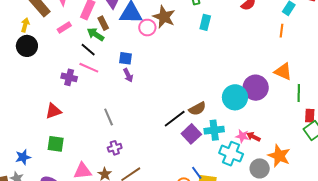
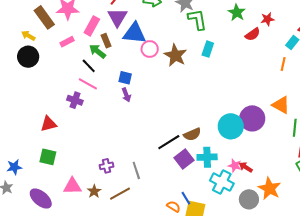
brown star: (164, 17) -> (175, 55), moved
yellow arrow: (25, 25) -> (28, 36), turned -80
purple cross: (69, 77) -> (75, 100), moved
gray line: (109, 117) -> (136, 170), moved

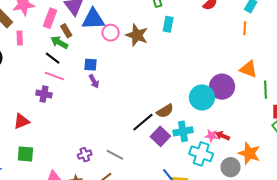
pink rectangle: (67, 42) -> (20, 38), moved, turned -56
gray line: (136, 170) -> (115, 155), turned -36

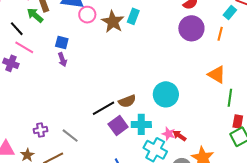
cyan rectangle: (168, 24) -> (133, 16), moved
black line: (53, 58) -> (17, 29), moved
purple circle: (222, 87) -> (191, 28), moved

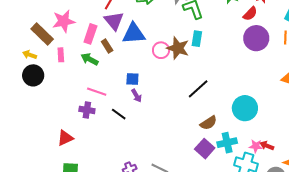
green arrow: (35, 15) -> (90, 59), moved
pink circle: (87, 15) -> (161, 50), moved
black line: (17, 29) -> (119, 114), moved
black line: (103, 108) -> (198, 89), moved

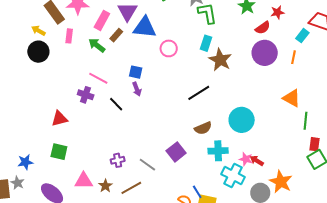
brown rectangle: (107, 46) -> (116, 35), turned 64
brown star: (178, 48) -> (220, 60), moved
purple square: (205, 149) -> (176, 152), moved

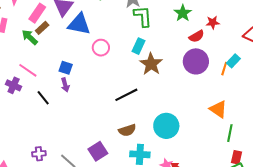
brown rectangle: (116, 35) -> (42, 28), moved
cyan rectangle: (302, 36) -> (233, 61), moved

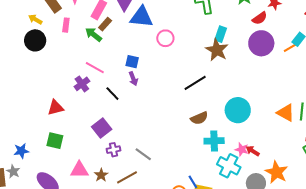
cyan rectangle: (139, 46) -> (221, 34), moved
orange line: (224, 69) -> (290, 48), turned 48
purple cross: (14, 85) -> (82, 84), turned 35
orange triangle: (218, 109) -> (286, 113), moved
purple square: (98, 151) -> (102, 128), moved

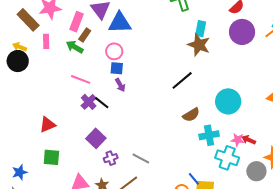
yellow arrow: (35, 19) -> (19, 47), moved
pink circle: (165, 38) -> (114, 51), moved
purple cross: (82, 84) -> (89, 102), moved

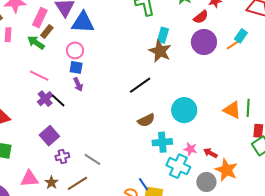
red arrow: (249, 140) -> (210, 153), moved

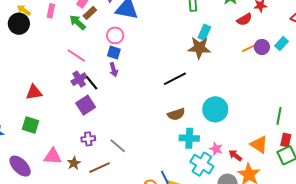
purple circle: (204, 42) -> (262, 47), moved, size x0.6
orange line: (233, 45) -> (249, 48), moved
brown star: (160, 51) -> (199, 48), turned -30
orange triangle: (232, 110) -> (259, 144), moved
purple square: (49, 136) -> (86, 105), moved

